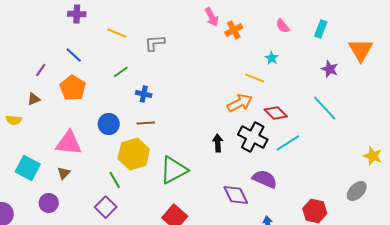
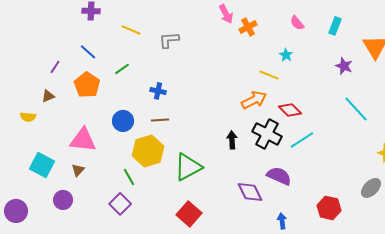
green line: (121, 72) -> (122, 69), moved
cyan line: (325, 108) -> (356, 109), moved

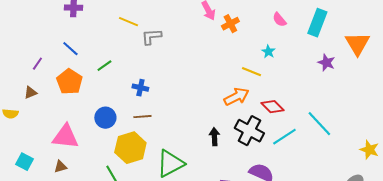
cyan rectangle: (335, 26) -> (317, 23), size x1.5
yellow line: (131, 30) -> (128, 22), moved
cyan line: (356, 109) -> (319, 124), moved
cyan square: (42, 165) -> (24, 162), size x0.7
brown triangle: (78, 170) -> (60, 167), turned 32

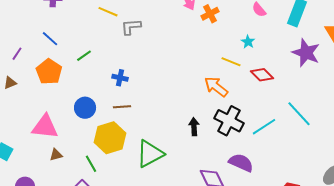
purple star: (326, 63) -> (306, 53), size x1.6
orange arrow: (236, 97) -> (216, 87), turned -115
red diamond: (272, 107) -> (262, 75), moved
brown triangle: (60, 167) -> (56, 155), moved

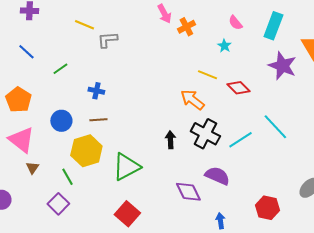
cyan star: (248, 42) -> (224, 46), moved
orange pentagon: (49, 72) -> (18, 100), moved
pink triangle: (45, 127) -> (21, 140), turned 32
brown triangle: (56, 155) -> (32, 168), turned -40

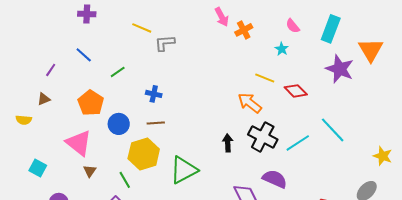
orange pentagon: (18, 100) -> (91, 103), moved

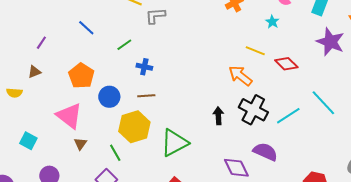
blue line: (84, 55) -> (86, 28), moved
green line: (118, 72) -> (124, 45), moved

